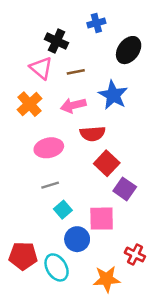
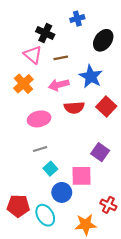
red square: (107, 163) -> (106, 107), moved

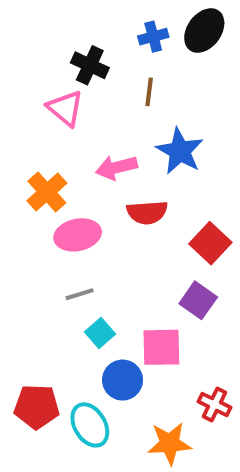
black ellipse: (103, 40) -> (204, 31), moved
brown line: (61, 58) -> (149, 92), moved, turned -72
orange cross: (23, 84) -> (47, 192), moved
red square: (106, 107) -> (210, 243), moved

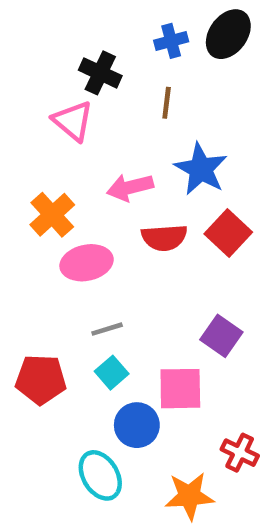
red square: (210, 243) -> (228, 233), moved
gray line: (80, 294) -> (107, 329), moved
red pentagon: (37, 407) -> (41, 379), moved

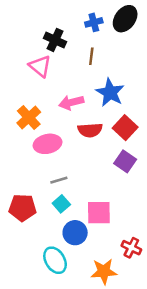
purple square: (221, 336) -> (125, 161), moved

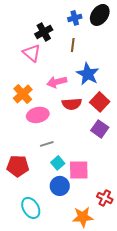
black cross: (55, 40) -> (44, 32), turned 36
cyan square: (61, 204) -> (58, 163), moved
cyan ellipse: (55, 260) -> (31, 208), moved

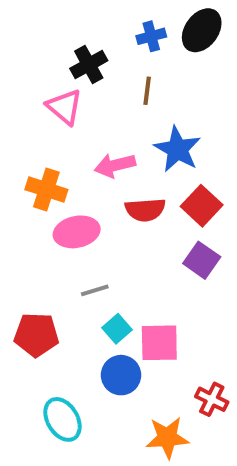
orange cross: (23, 94) -> (46, 190), turned -30

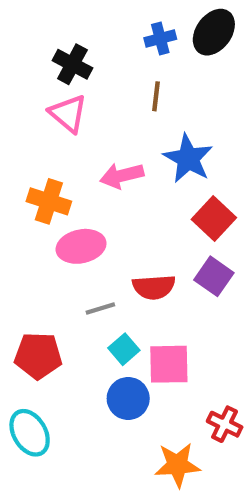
black cross: (89, 65) -> (72, 64), moved, turned -33
red semicircle: (145, 210) -> (154, 287), moved
cyan ellipse: (63, 419) -> (30, 433), moved

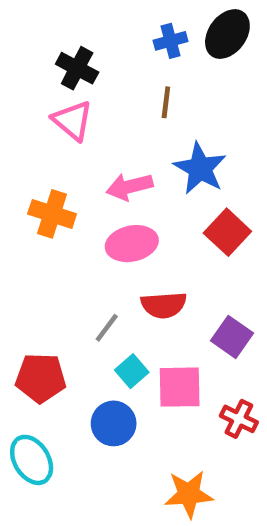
pink ellipse: (81, 246) -> (132, 244), moved
purple square: (214, 276) -> (232, 337), moved
gray line: (100, 308) -> (107, 328), turned -36
blue circle: (128, 398) -> (114, 423), moved
red cross: (225, 424) -> (239, 419), moved

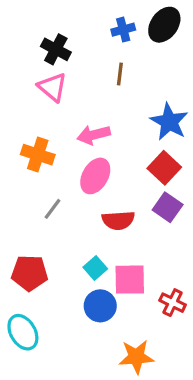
blue star: (200, 168) -> (169, 122), moved
pink ellipse: (132, 244) -> (95, 176), turned -48
gray line: (107, 328) -> (52, 209), moved
purple square: (232, 337) -> (168, 207), moved
blue circle: (114, 423) -> (100, 306), moved

